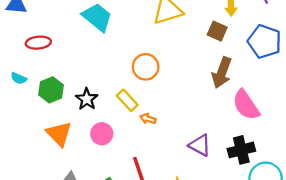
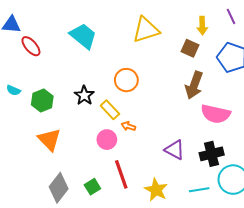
red ellipse: (38, 43) -> (31, 46), moved, turned 55
black star: (87, 99) -> (84, 95), moved
pink semicircle: (246, 105) -> (216, 114), turned -44
pink circle: (102, 134) -> (107, 140), moved

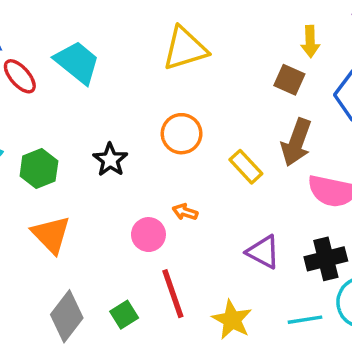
yellow triangle: (146, 30) -> (185, 48), moved
cyan trapezoid: (83, 36) -> (77, 62), moved
yellow rectangle: (110, 110) -> (246, 167), moved

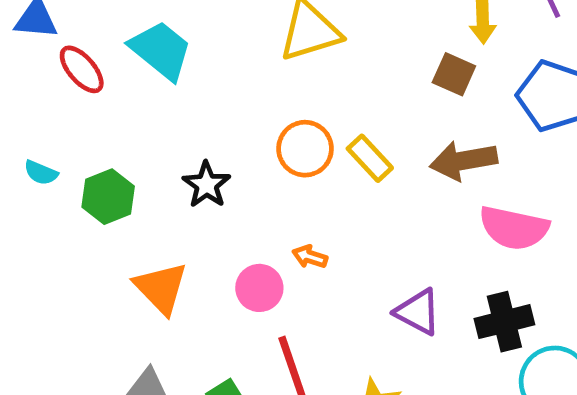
brown arrow: (296, 142) -> (464, 161), turned 60
yellow rectangle: (246, 167) -> (370, 158), moved
orange triangle: (51, 235) -> (161, 288), moved

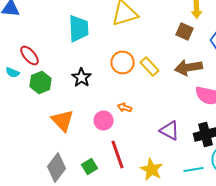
cyan trapezoid: (161, 50) -> (79, 28), moved, turned 48
red ellipse: (82, 69) -> (30, 56), moved

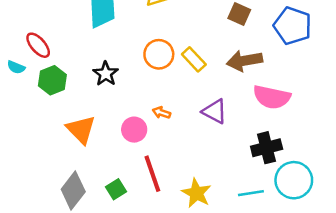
purple triangle: (170, 130) -> (215, 111), moved

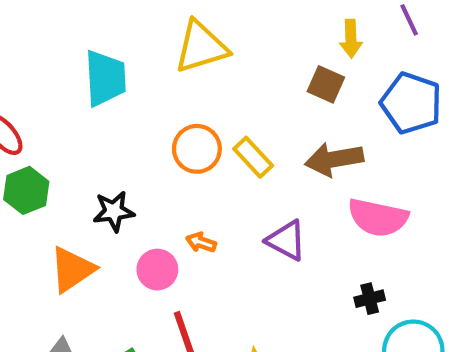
black star: (106, 74) -> (114, 211), moved, turned 30
orange triangle: (81, 130) -> (72, 270), turned 40
black cross: (267, 148) -> (370, 299), size x0.6

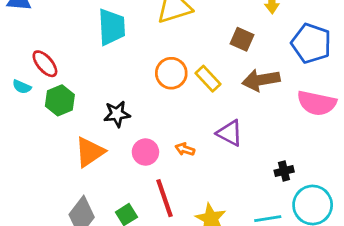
brown square: (326, 84) -> (242, 39), moved
pink semicircle: (378, 218) -> (317, 103), moved
orange arrow: (201, 242) -> (185, 149), moved

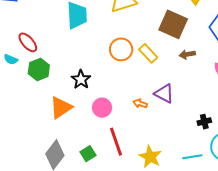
brown square: (242, 39) -> (173, 24), size x1.6
brown arrow: (261, 80) -> (187, 54), size x0.6
black star: (117, 114) -> (81, 79), turned -30
orange arrow: (185, 149) -> (140, 104), moved

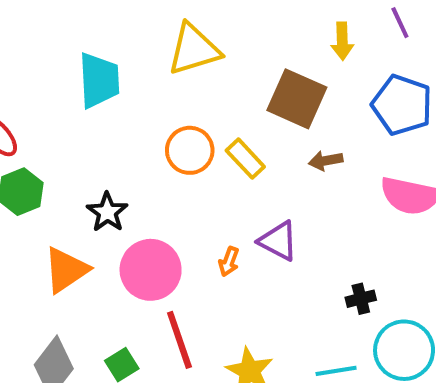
orange arrow: (140, 104) -> (229, 262), turned -88
pink circle: (102, 108) -> (151, 270), size x1.5

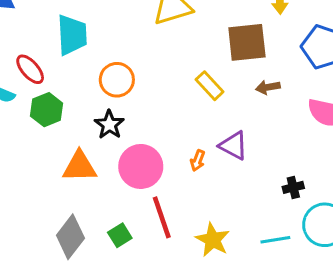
cyan trapezoid: (99, 80) -> (72, 35), moved
brown square: (297, 99) -> (247, 42), turned -30
orange circle: (190, 150) -> (117, 80), moved
orange triangle: (66, 270) -> (79, 166), turned 33

